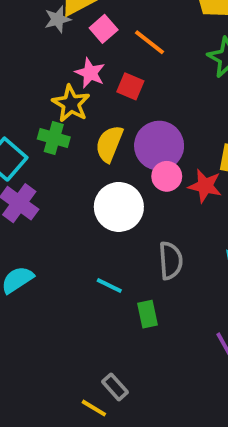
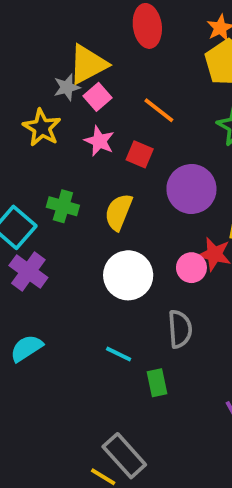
pink square: (104, 29) -> (97, 97), moved
yellow star: (71, 104) -> (42, 128), moved
purple circle: (159, 146) -> (191, 189), moved
pink circle: (167, 176) -> (191, 268), moved
gray rectangle: (115, 387) -> (124, 456), size x1.6

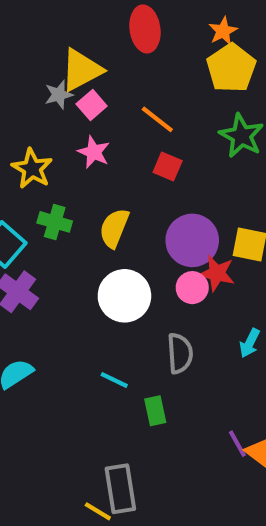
yellow star: (42, 128) -> (32, 169), moved
red square: (140, 154) -> (168, 167), moved
purple circle: (191, 189) -> (192, 240), moved
gray rectangle: (124, 456) -> (120, 489), turned 33

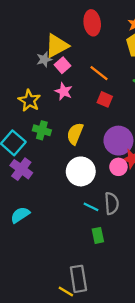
cyan line: (114, 380) -> (91, 207), moved

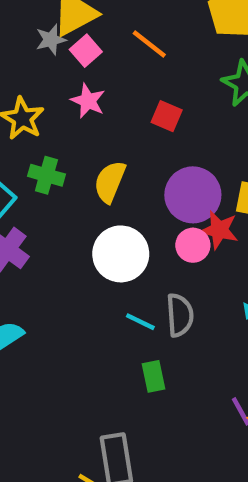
orange line: (99, 73) -> (149, 44), moved

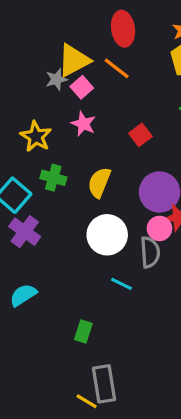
orange line: (149, 44) -> (117, 68), moved
red square: (167, 116) -> (140, 135), turned 30
gray semicircle: (180, 315) -> (150, 252), moved
green rectangle: (154, 376) -> (83, 331), moved, turned 30

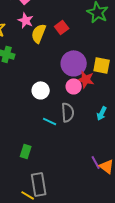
yellow semicircle: (99, 182) -> (39, 33), moved
white circle: (107, 235) -> (41, 90), size x0.7
gray semicircle: (150, 252) -> (68, 112), moved

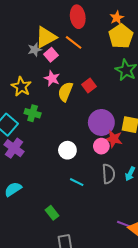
gray semicircle: (68, 112) -> (109, 174), moved
green rectangle: (26, 151) -> (52, 213), turned -56
purple line: (96, 162) -> (124, 224), turned -40

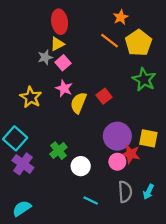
red ellipse: (78, 17) -> (60, 22), moved
orange star: (117, 18) -> (121, 17), moved
yellow triangle: (46, 37) -> (57, 44), size x0.6
orange line: (74, 42) -> (110, 41), moved
green cross: (33, 113) -> (58, 151), moved, turned 35

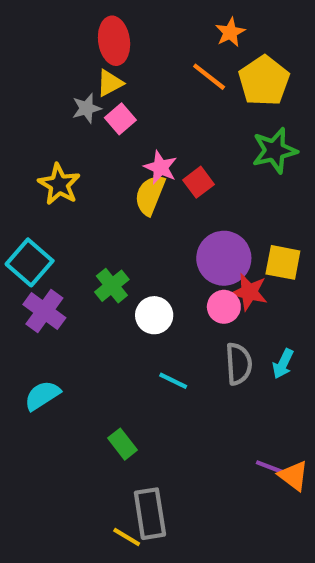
green star: (144, 79) -> (274, 151), turned 30
pink star: (64, 88) -> (160, 167), moved

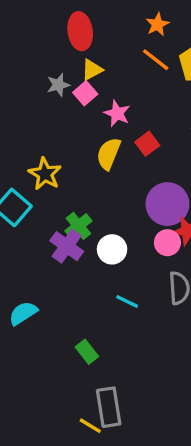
orange star: (230, 32) -> (157, 24), moved
yellow triangle: (110, 83) -> (92, 70), moved
pink star: (160, 167) -> (117, 113), moved
yellow star: (59, 184) -> (45, 174), moved
purple cross: (44, 311) -> (67, 246), moved

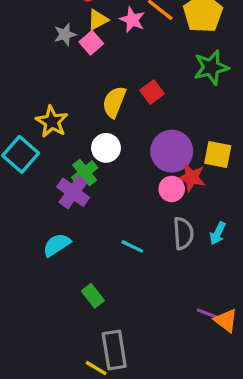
pink star: (117, 113) -> (132, 20), moved
white circle: (112, 249) -> (106, 148), moved
cyan semicircle: (23, 313) -> (57, 245), moved

